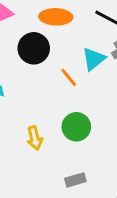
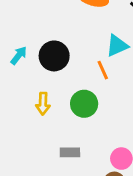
black circle: (34, 48) -> (54, 56), moved
orange line: (69, 77) -> (103, 70), moved

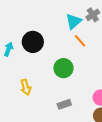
orange line: (103, 70) -> (80, 41), moved
yellow arrow: (43, 104) -> (26, 87), moved

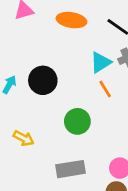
yellow arrow: (26, 87) -> (24, 138), turned -56
gray rectangle: (64, 104) -> (71, 169), size x1.5

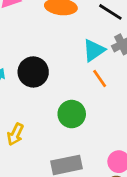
yellow arrow: (24, 138) -> (15, 134), turned 90

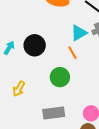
orange line: (100, 78) -> (73, 53), moved

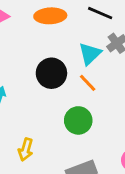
black circle: (35, 45) -> (51, 73), moved

